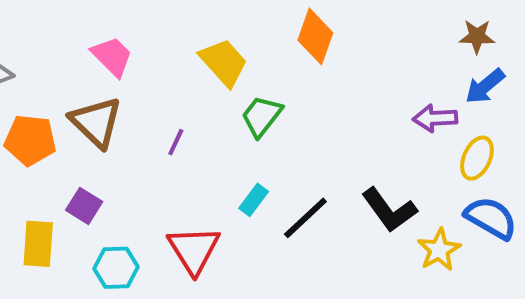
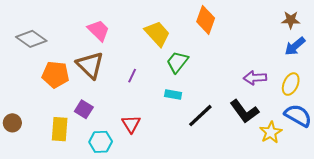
purple arrow: (435, 118) -> (255, 78), moved
cyan rectangle: (254, 200) -> (173, 95), moved, turned 63
red triangle: (194, 250) -> (131, 124), moved, size x0.7

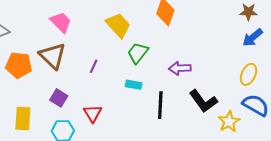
purple arrow: (255, 78) -> (180, 68), moved
purple square: (84, 109) -> (59, 98), moved
black line: (200, 116) -> (160, 105), turned -44

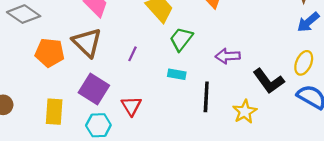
purple square: (59, 98) -> (94, 89), size x1.5
black L-shape: (203, 101) -> (269, 81), moved
yellow star: (229, 122) -> (245, 112), moved

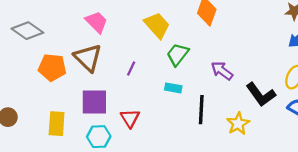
purple arrow: (228, 56) -> (222, 71), turned 40
purple square: (94, 89) -> (94, 102), turned -32

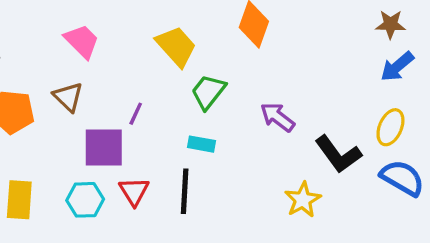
brown triangle: (88, 58) -> (68, 97), size x0.7
purple square: (94, 102) -> (104, 147), moved
black line: (201, 110) -> (185, 191), moved
cyan hexagon: (99, 137) -> (85, 200), moved

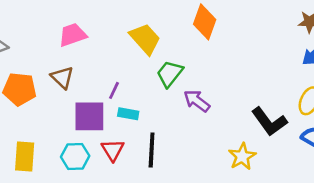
pink trapezoid: (82, 41) -> (73, 35), turned -64
purple arrow: (277, 117) -> (197, 101), moved
cyan rectangle: (202, 144) -> (128, 114), moved

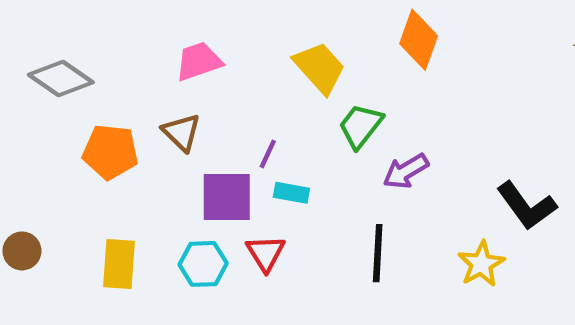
purple arrow: (197, 101) -> (406, 171), turned -68
black line: (152, 150) -> (378, 253), moved

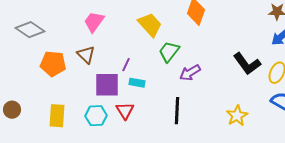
pink trapezoid: (199, 61) -> (94, 22), turned -35
black L-shape: (527, 206) -> (247, 64), moved
yellow star: (481, 264) -> (237, 116), moved

